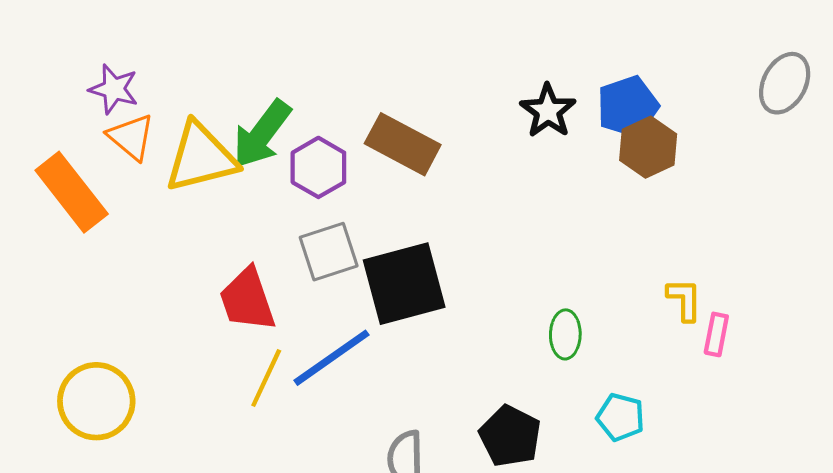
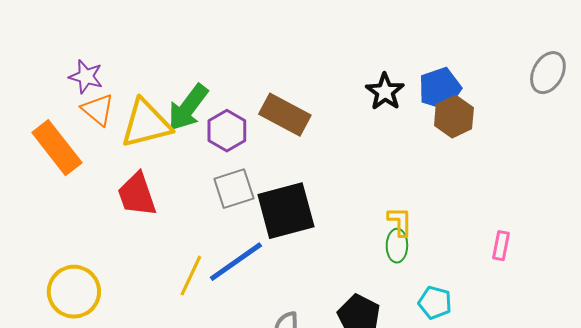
red trapezoid: (247, 300) -> (137, 195), moved
yellow L-shape: (684, 300) -> (400, 222), moved

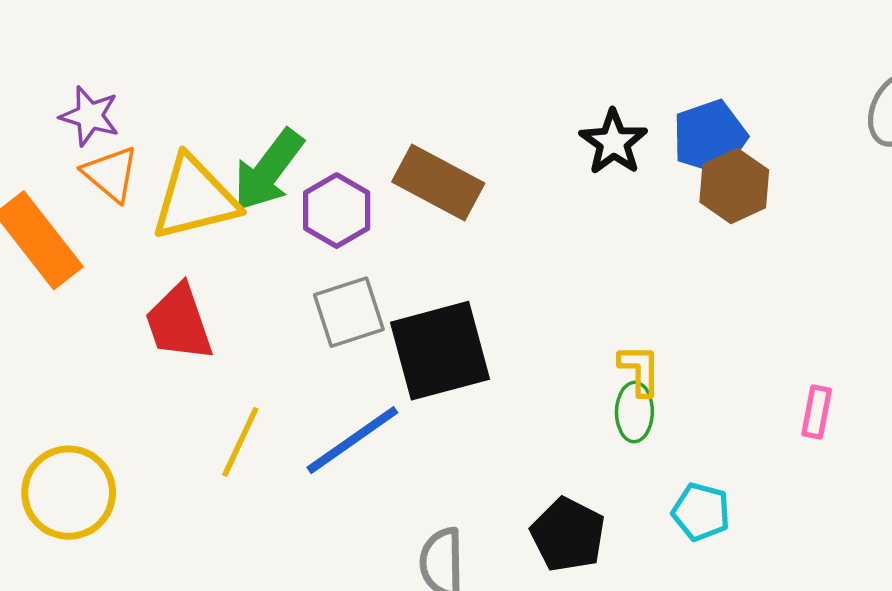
yellow line: (191, 276) -> (240, 442), moved

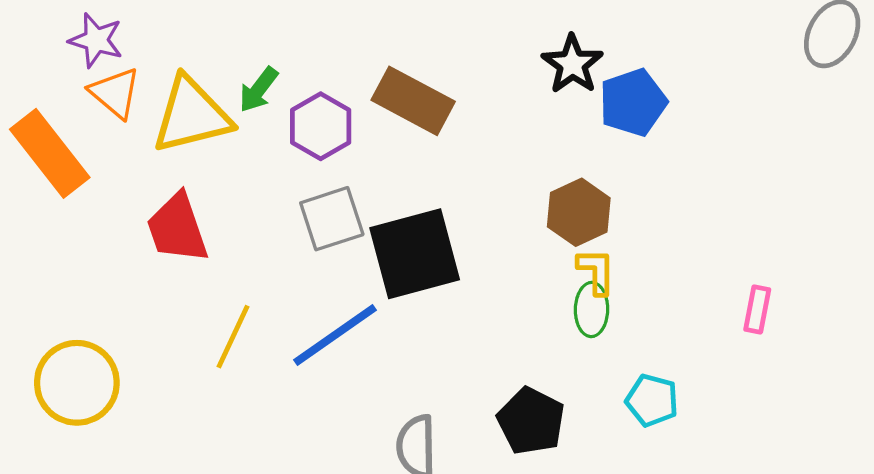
blue pentagon: (710, 137) -> (633, 102), moved
green arrow: (268, 170) -> (259, 90), size x0.6
brown hexagon: (734, 186) -> (579, 212), moved

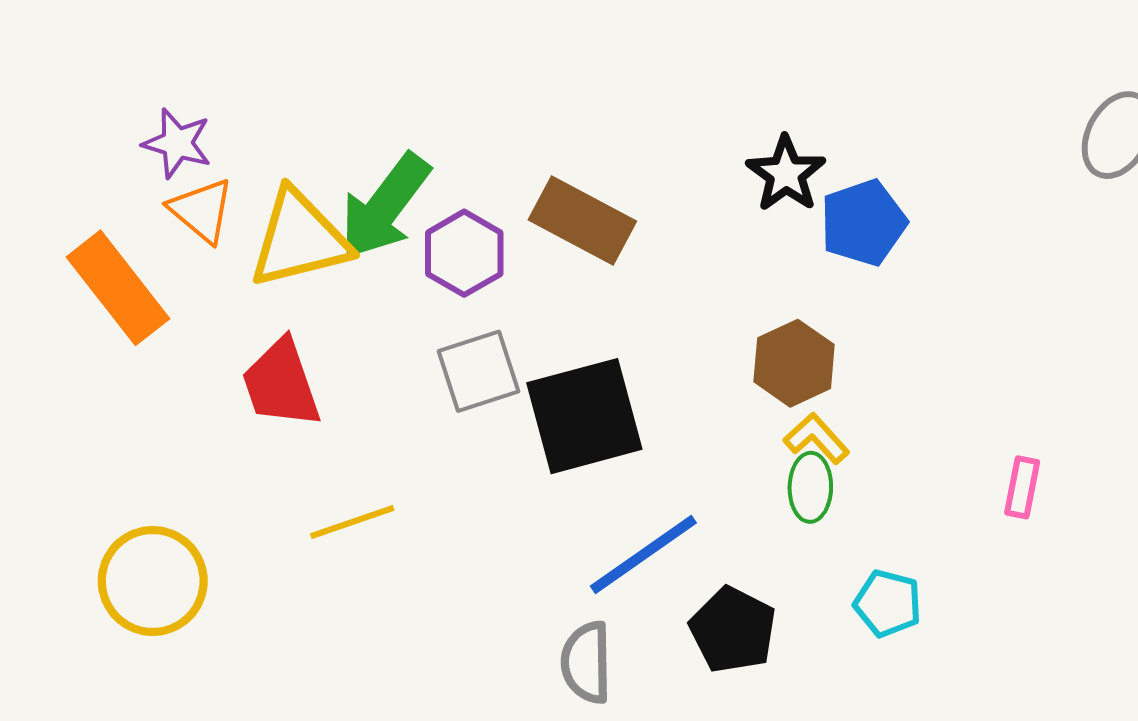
green arrow: (259, 90) -> (385, 206), size x1.8
yellow L-shape: (596, 271) -> (816, 438), turned -42
blue line: (335, 335) -> (643, 555), moved
yellow line: (233, 337) -> (352, 522), turned 46

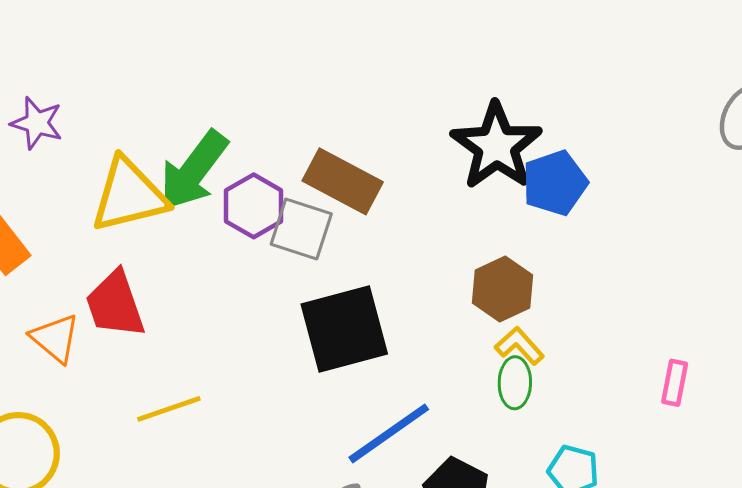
black star: (786, 174) -> (496, 146), size x1.5
orange triangle: (202, 210) -> (55, 338), moved
gray square: (478, 371) -> (301, 229), moved, turned 36

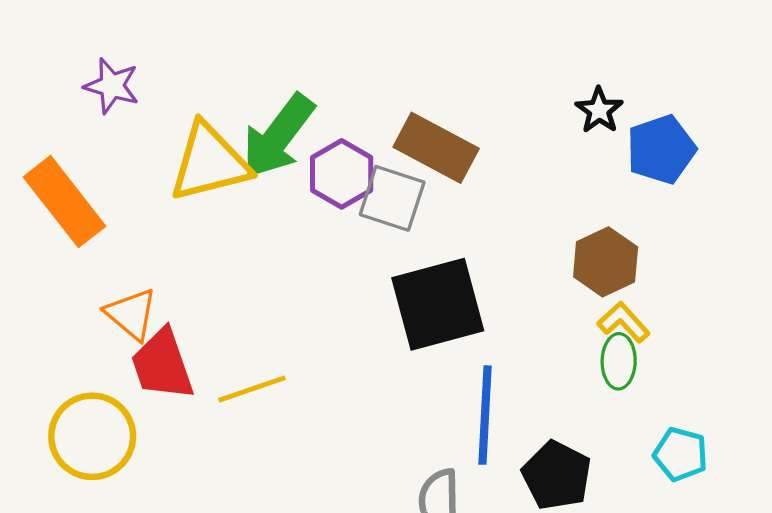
black star: (496, 146) -> (599, 110), size x0.5
red trapezoid: (115, 304) -> (162, 365), moved
blue line: (389, 433) -> (485, 415), turned -52

